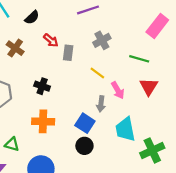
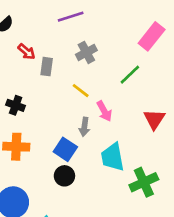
green line: (139, 59) -> (130, 75), turned -60
red triangle: (149, 87) -> (154, 119), moved

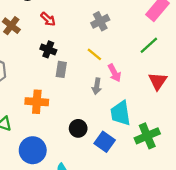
gray rectangle: (47, 67) -> (61, 69), moved
green line: (130, 75) -> (149, 45), moved
black cross: (16, 105) -> (48, 49), moved
blue square: (65, 149) -> (105, 142), moved

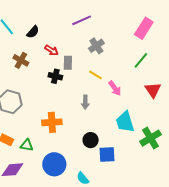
gray rectangle: (61, 69) -> (68, 63), moved
gray arrow: (97, 86) -> (85, 102), moved
blue square: (105, 142) -> (107, 155), moved, turned -30

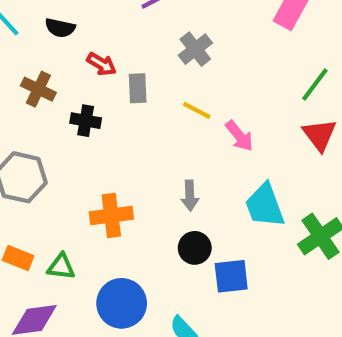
black semicircle: (33, 32) -> (60, 28), turned 64
green line: (141, 60) -> (315, 85), moved
black cross: (55, 76) -> (86, 121), moved
gray arrow: (85, 102) -> (190, 196), moved

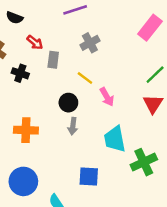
black circle: (195, 248) -> (68, 103), moved

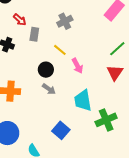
gray arrow: (73, 126) -> (49, 89), turned -64
blue square: (89, 176) -> (61, 130), turned 36

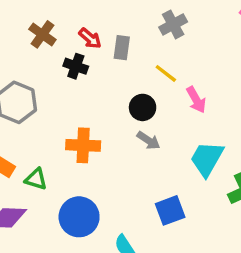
red arrow: (20, 20) -> (90, 38), moved
cyan trapezoid: (83, 100) -> (207, 159), turned 40
blue square: (61, 130) -> (170, 210), turned 30

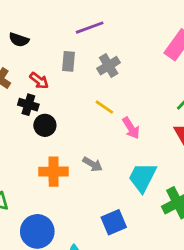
gray rectangle: (122, 48) -> (68, 61), moved
black circle: (143, 107) -> (45, 125), moved
orange cross: (83, 145) -> (54, 172), moved

